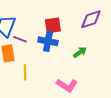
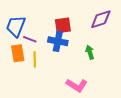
green arrow: (80, 52) -> (90, 52), turned -72
yellow line: (25, 72) -> (35, 59), moved

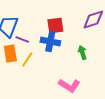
yellow line: (35, 59) -> (27, 59), turned 35

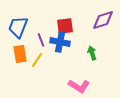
purple line: (22, 39) -> (41, 40), moved, turned 48

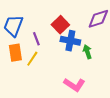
red square: (65, 26) -> (60, 25), turned -36
blue cross: (60, 42) -> (70, 41), moved

